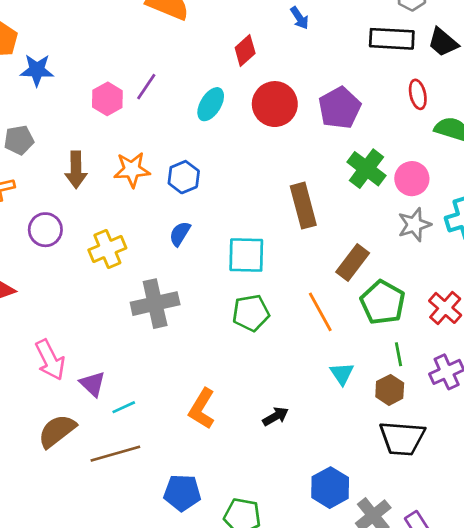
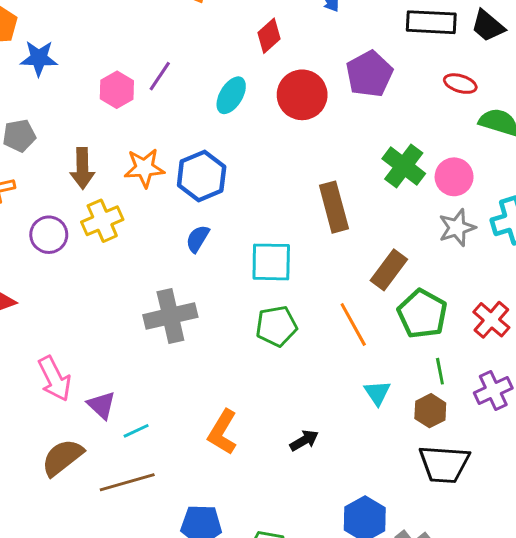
red ellipse: (418, 94) -> (460, 84), turned -60
purple pentagon: (340, 108) -> (369, 74), moved
blue hexagon: (184, 177) -> (202, 176), size x1.4
yellow cross: (107, 249) -> (102, 221), moved

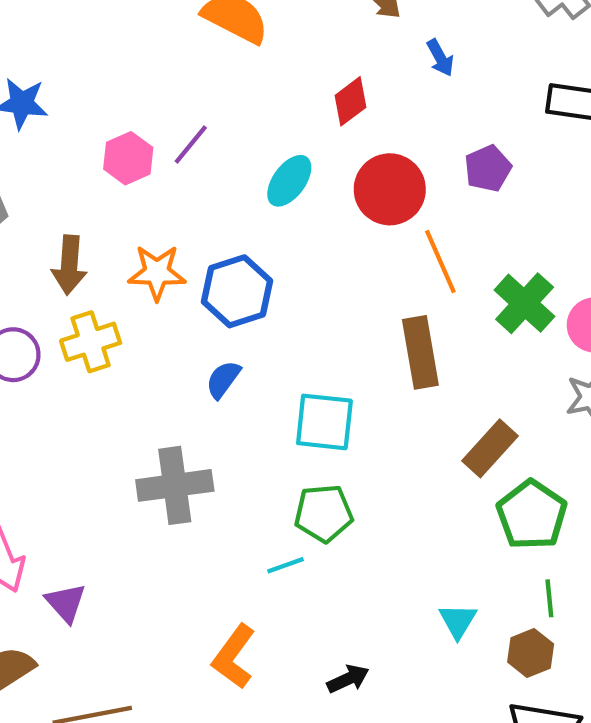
purple pentagon: (369, 74) -> (488, 168), size x0.7
orange line: (353, 325) -> (440, 261), moved
cyan line: (136, 431) -> (285, 565), moved

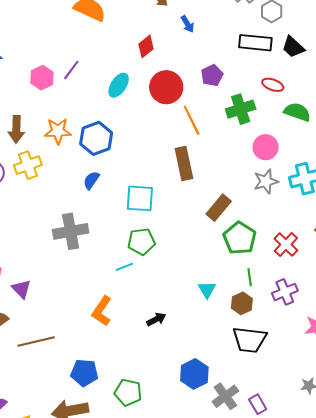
green cross: (525, 303) -> (241, 109), moved, turned 32

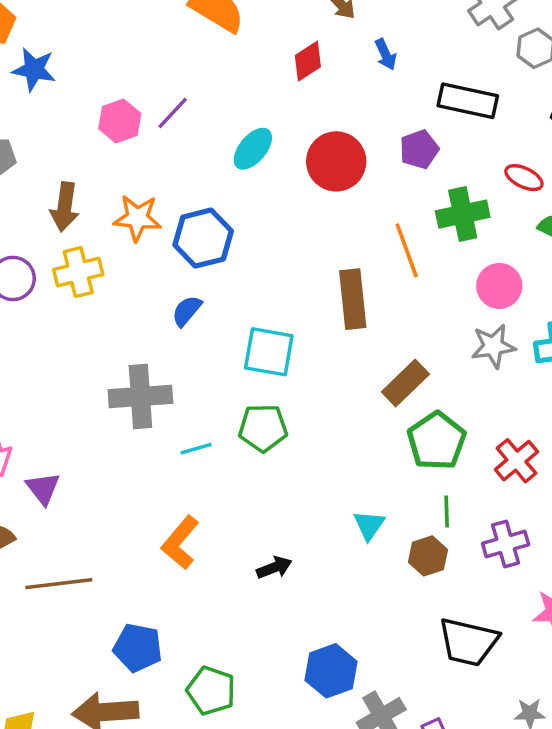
black rectangle: (255, 43) -> (468, 101), moved
red diamond: (146, 46) -> (308, 61), moved
orange line: (192, 120) -> (407, 250), moved
cyan line: (124, 267) -> (196, 449), moved
black trapezoid: (250, 340) -> (468, 642), moved

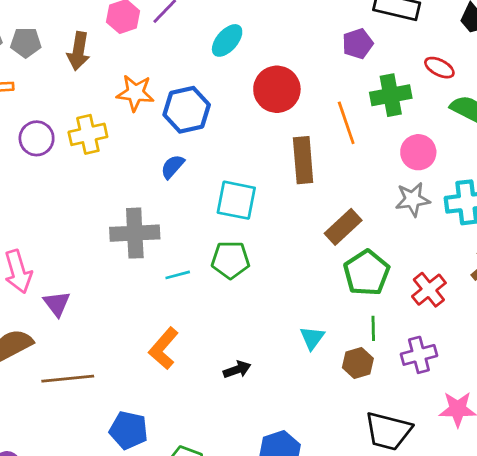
red circle: (336, 161) -> (277, 89), moved
brown arrow: (65, 207) -> (79, 51), moved

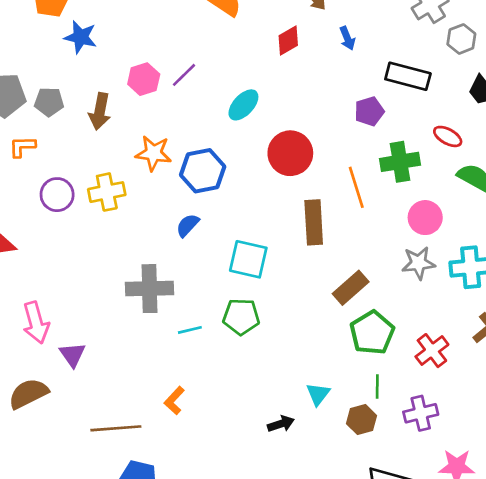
orange L-shape: (164, 348) -> (174, 401), size x0.7
black arrow: (237, 370) -> (281, 424), moved
brown line: (68, 379) -> (116, 428), moved

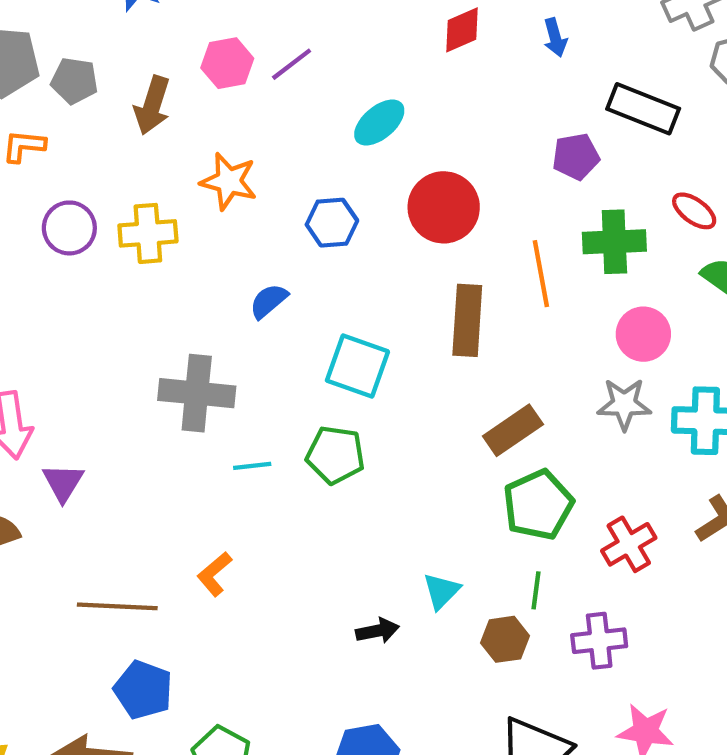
blue hexagon: (203, 171) -> (332, 223), moved, size x0.7

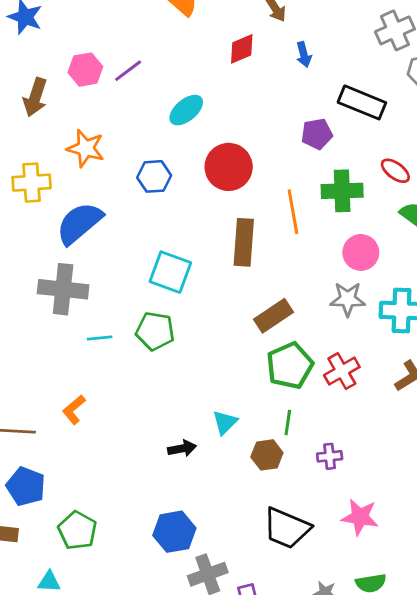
blue semicircle: (269, 301) -> (79, 223), moved, size x1.8
red cross: (629, 544) -> (342, 371), moved
purple cross: (599, 641) -> (330, 456), size x0.7

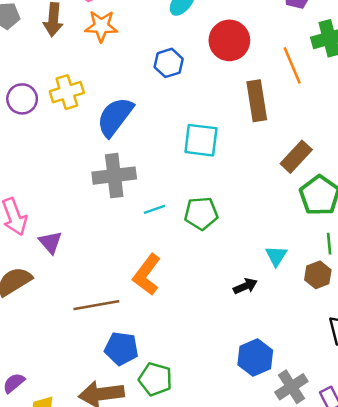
orange star: (86, 148) -> (101, 26), moved
green pentagon: (155, 331) -> (201, 213), moved
orange L-shape: (74, 410) -> (147, 275), size x1.6
green pentagon: (77, 530) -> (155, 379), moved

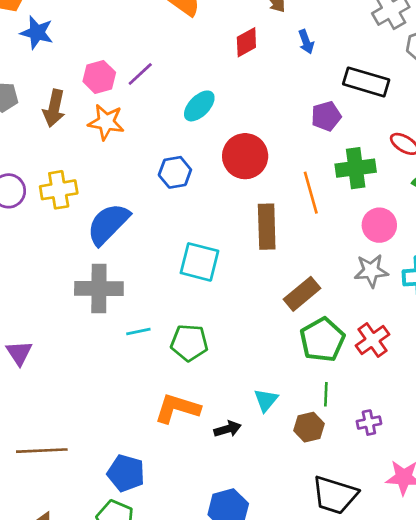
orange L-shape: (147, 275) -> (177, 408), moved, turned 63
brown line: (96, 305) -> (42, 451), moved
blue pentagon: (121, 349) -> (126, 473), moved

